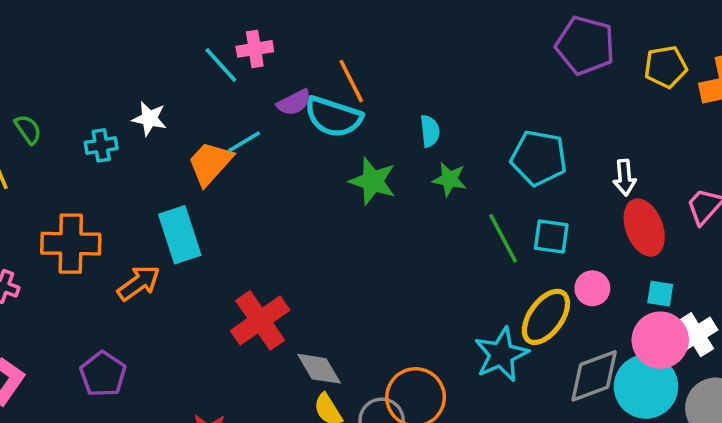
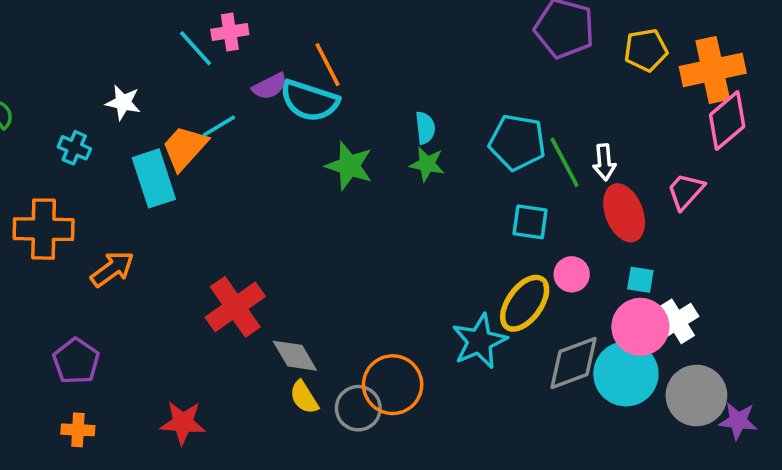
cyan semicircle: (430, 131) -> (425, 128), moved
cyan cross: (101, 145) -> (74, 148), moved, turned 32
cyan rectangle: (180, 235) -> (154, 178), moved
green line: (503, 238) -> (564, 162), moved

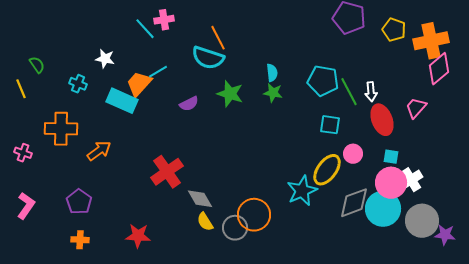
yellow pentagon: (646, 50) -> (394, 30), turned 30
purple semicircle: (270, 86) -> (189, 104), moved
cyan rectangle: (154, 178) -> (122, 101), turned -48

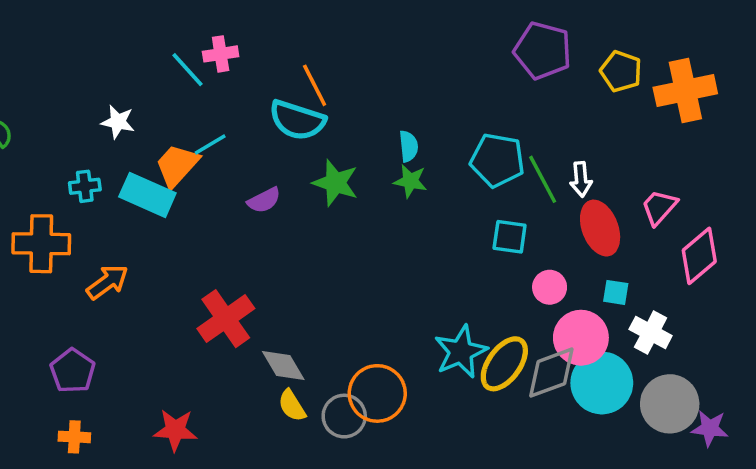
pink diamond: (439, 69) -> (699, 256), moved
cyan cross: (78, 84) -> (85, 186), moved, turned -30
yellow ellipse: (327, 170) -> (504, 364), moved
white cross: (411, 180) -> (651, 332), turned -30
pink circle: (391, 183) -> (581, 338), moved

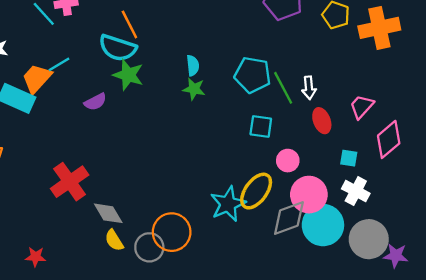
green star: (335, 183) -> (128, 75), moved
red ellipse: (600, 228) -> (322, 121), size x0.7
cyan square: (616, 292) -> (349, 158), moved
yellow ellipse: (504, 364) -> (256, 191), moved
red star: (175, 430) -> (36, 257), size x0.7

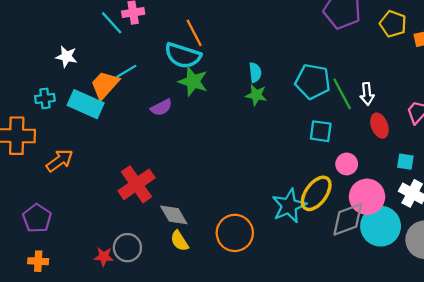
gray circle: (149, 247) -> (127, 248), moved

